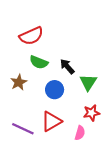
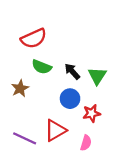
green triangle: (88, 82) -> (97, 76), moved
blue circle: (55, 90) -> (70, 99), moved
red star: (91, 113) -> (92, 113), moved

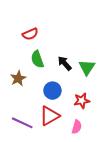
red semicircle: (34, 38) -> (30, 34), size x0.7
green semicircle: (42, 67) -> (37, 59), turned 48
blue circle: (70, 99) -> (52, 91), moved

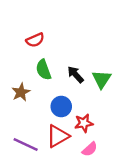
red star: (82, 101) -> (84, 123), moved
pink semicircle: (77, 127) -> (90, 149), turned 32

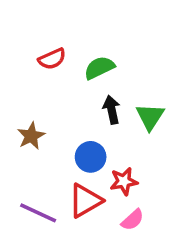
green semicircle: (43, 70) -> (99, 68), moved, turned 84
black arrow: (75, 74) -> (112, 110), turned 30

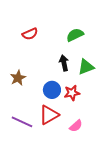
green semicircle: (99, 68) -> (75, 35), moved
green triangle: (150, 117) -> (86, 67), turned 36
red star: (124, 181) -> (72, 93), moved

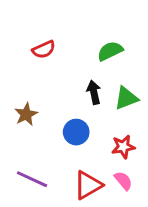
red star: (72, 93) -> (123, 147), moved
red triangle: (49, 115) -> (88, 185), moved
pink semicircle: (76, 126) -> (123, 181), moved, turned -88

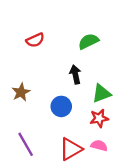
green triangle: (126, 98) -> (101, 93), moved
purple line: (32, 179) -> (26, 144), turned 35
pink semicircle: (123, 181) -> (99, 146), turned -35

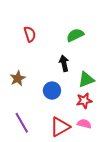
red semicircle: (35, 40) -> (30, 34), turned -84

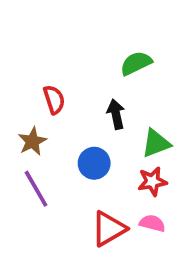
red semicircle: (30, 34) -> (54, 100), moved
purple line: (22, 123) -> (36, 189), moved

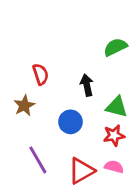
green semicircle: (136, 63) -> (115, 47), moved
green triangle: (156, 143) -> (117, 107), turned 35
purple line: (36, 189) -> (38, 160), moved

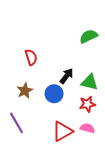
black arrow: (87, 85) -> (67, 76), moved, turned 49
brown star: (24, 106) -> (25, 91), moved
purple line: (38, 160) -> (16, 123), moved

